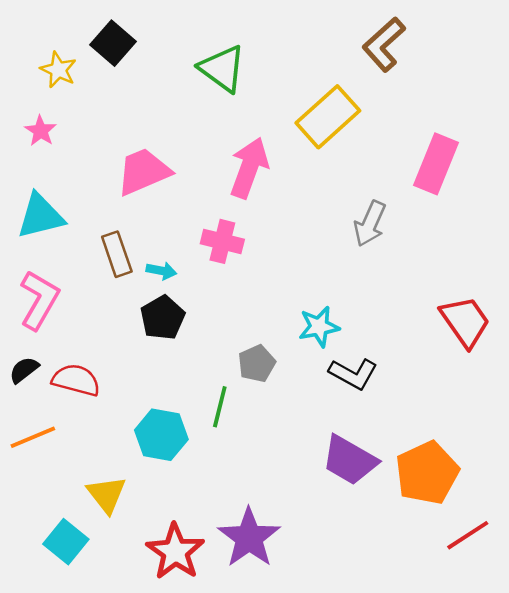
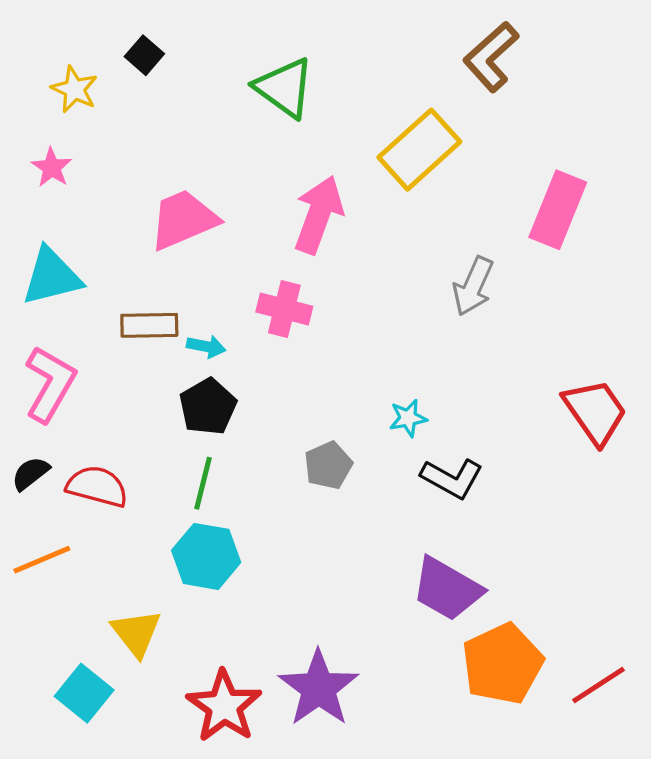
black square: (113, 43) -> (144, 55), size x0.7
brown rectangle: (117, 254) -> (149, 325), turned -72
cyan star: (319, 327) -> (408, 418), size x0.7
green line: (220, 407) -> (203, 483), moved
orange pentagon: (427, 473) -> (502, 664), moved

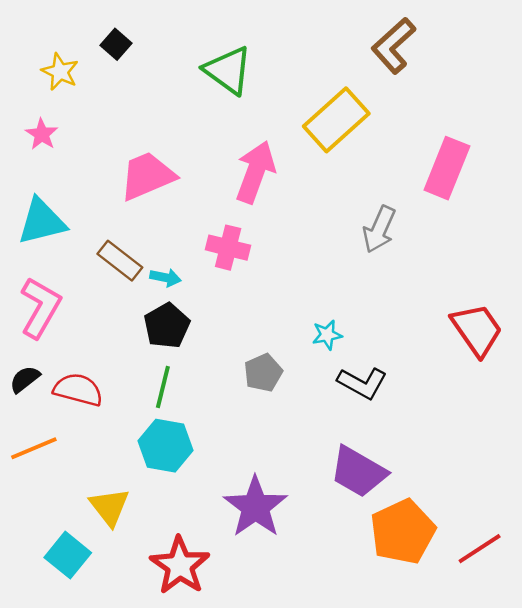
brown rectangle: (149, 325) -> (120, 261), turned 39
purple star: (319, 688) -> (255, 507), moved

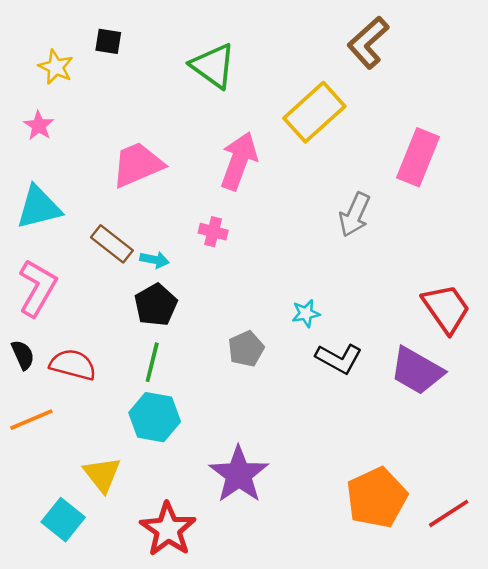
black square: (116, 44) -> (108, 41), turned -32
pink cross: (228, 248) -> (213, 232), size x0.7
black semicircle: (25, 379) -> (23, 355), turned 104
purple trapezoid: (358, 472) -> (417, 371), moved

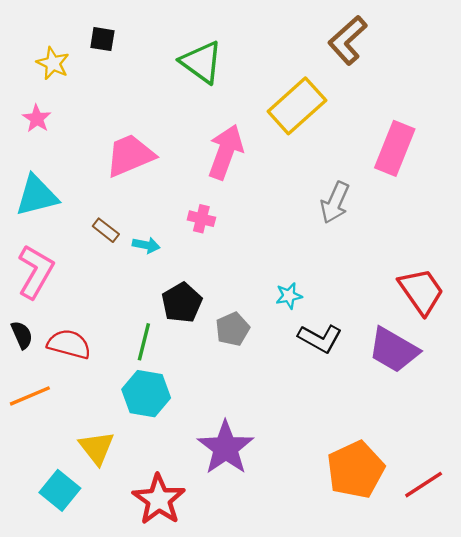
brown rectangle: (112, 244) -> (106, 230), size x0.7
black pentagon: (156, 305) -> (182, 303), moved

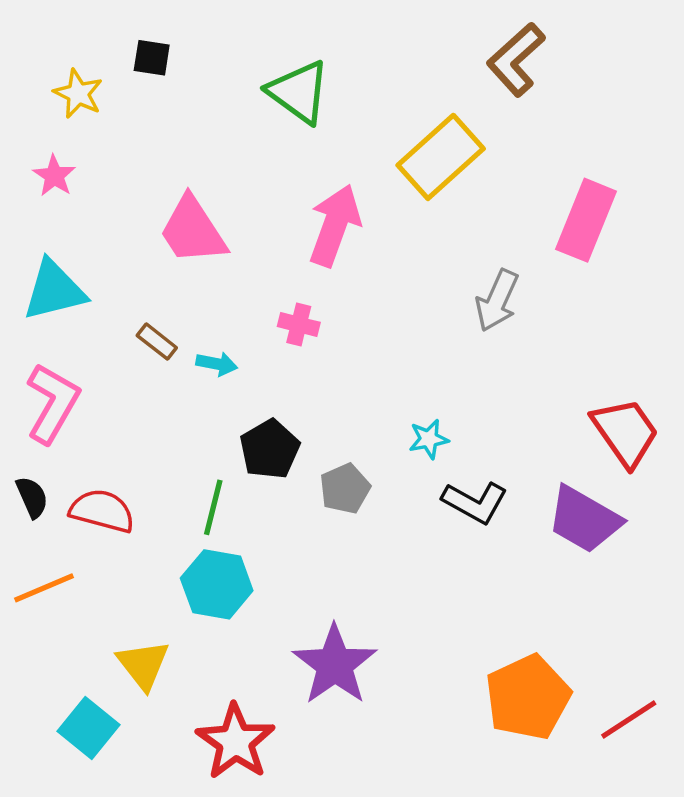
pink trapezoid: (130, 155) -> (193, 230), turned -100

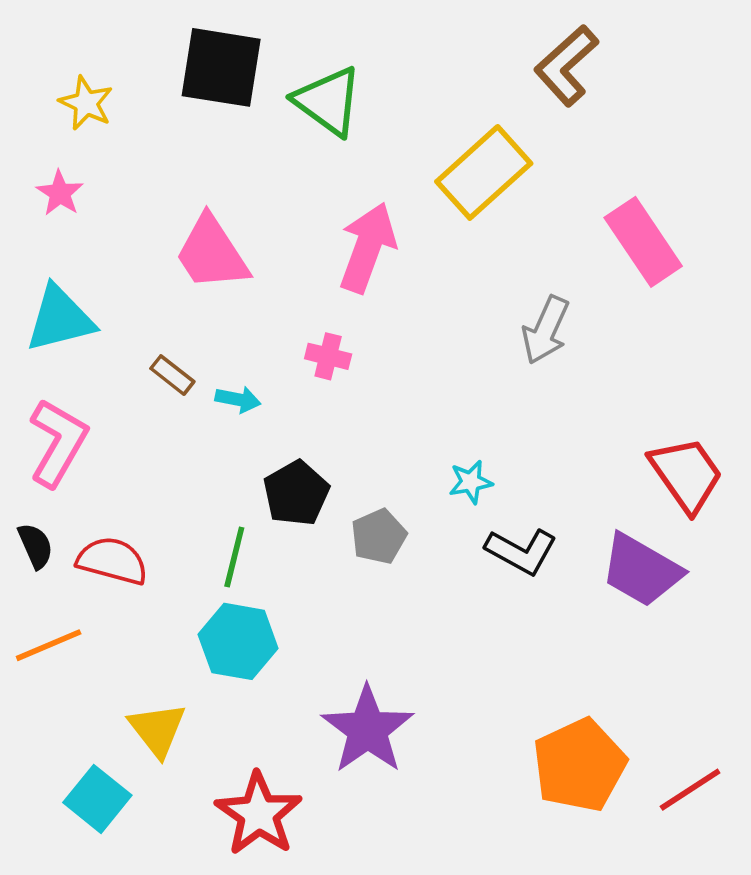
black square: (152, 58) -> (221, 67), moved, size x2.0
pink rectangle: (586, 220) -> (643, 242), turned -56

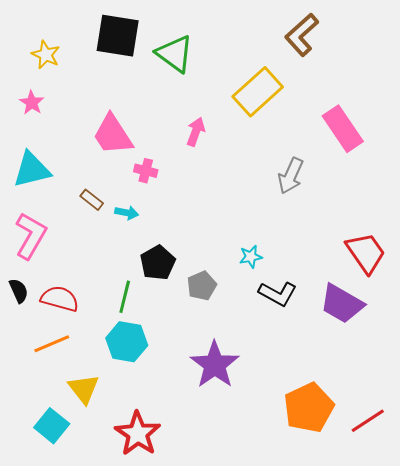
pink arrow: (367, 248) -> (196, 132), size x0.6
pink cross: (328, 356) -> (146, 171), moved
orange line: (49, 645) -> (52, 344), moved
purple star: (367, 730) -> (215, 365), moved

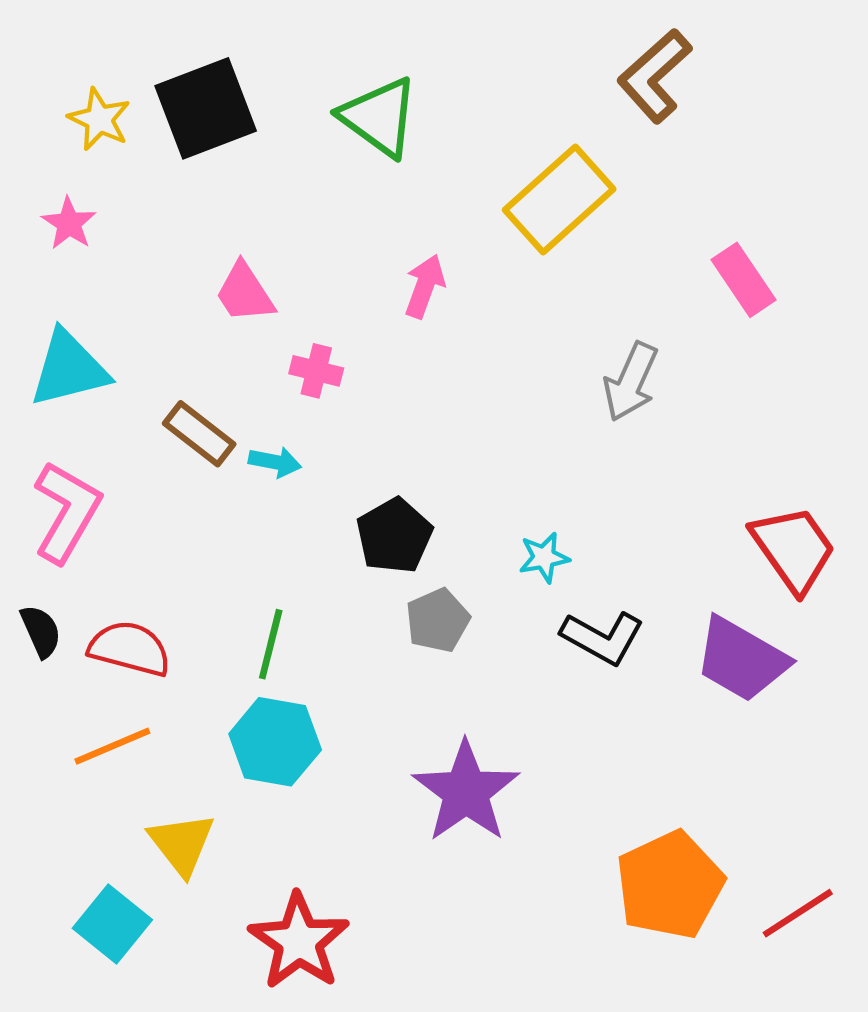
black square: (118, 36) -> (206, 108), moved, turned -30
pink rectangle: (343, 129) -> (744, 280), size x0.7
pink trapezoid: (113, 135) -> (245, 293), size x0.7
brown rectangle: (92, 200) -> (199, 434), size x1.4
black pentagon: (158, 263) -> (394, 536), moved

